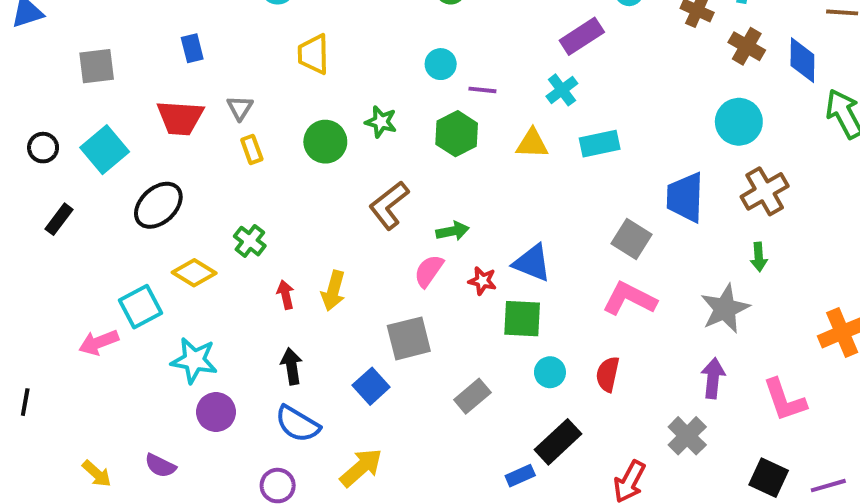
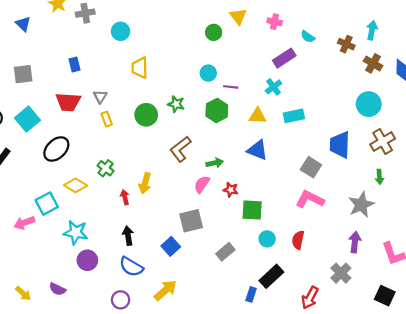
blue triangle: (532, 263) -> (257, 150), moved
yellow arrow: (333, 291) -> (145, 183), moved
blue rectangle: (520, 476) -> (251, 294), turned -48

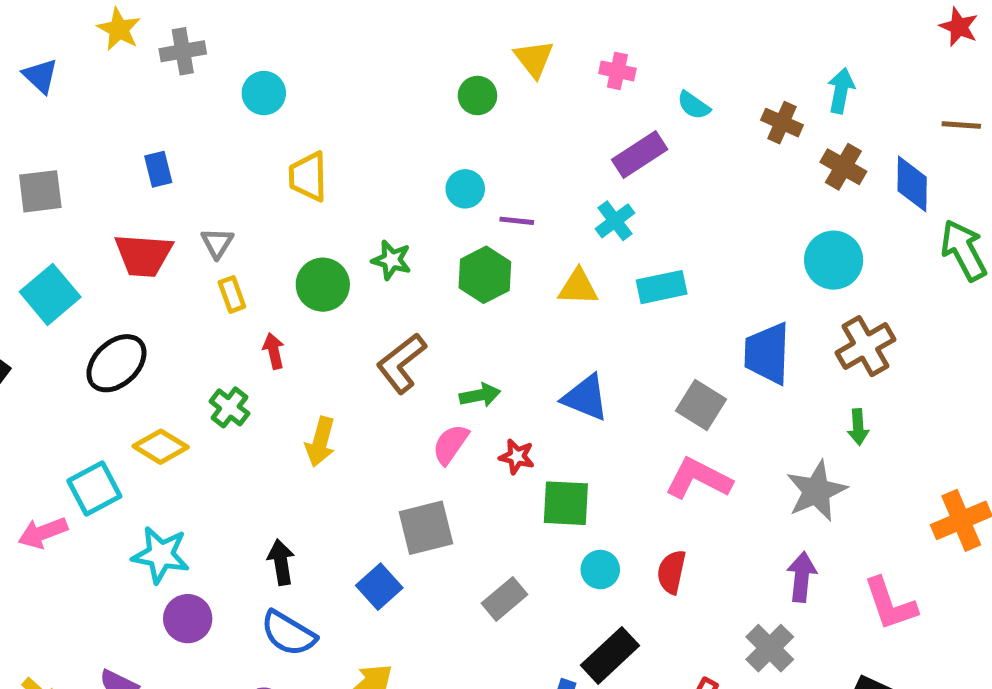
blue triangle: (257, 150) -> (586, 398), moved
red arrow: (125, 197) -> (274, 351), moved

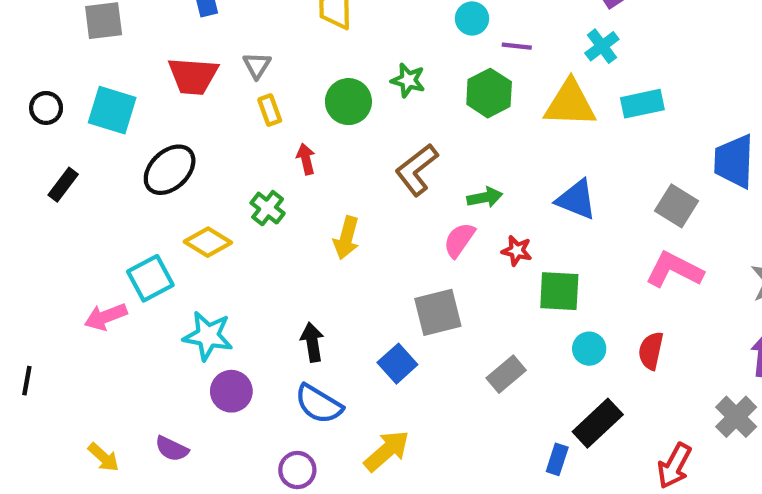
yellow triangle: (578, 287) -> (570, 104), size x1.5
cyan square: (50, 294) -> (112, 110), turned -33

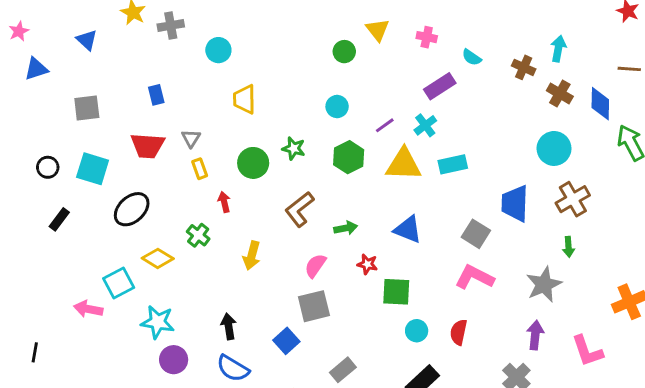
purple line: (517, 46) -> (385, 125), moved, turned -42
pink semicircle: (459, 240) -> (315, 266), moved
pink arrow: (106, 317) -> (88, 309), turned 32
gray rectangle: (506, 374) -> (343, 370), moved

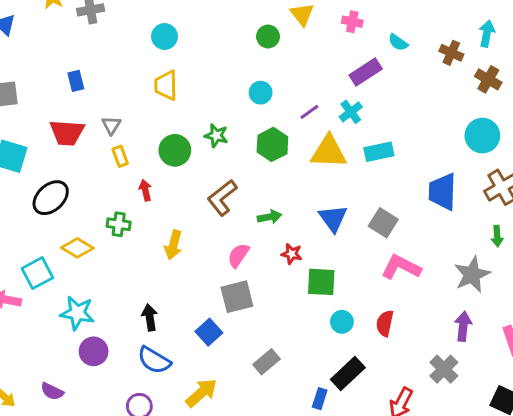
cyan circle: (218, 50) -> (164, 36), moved
blue triangle: (408, 229) -> (333, 218), turned 32
gray square: (476, 234) -> (383, 223), moved
green cross: (198, 235) -> (119, 224), turned -30

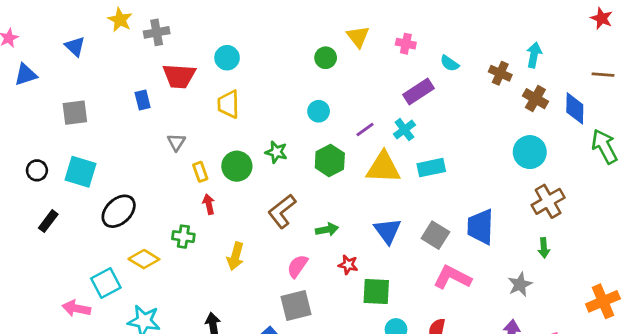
red trapezoid: (67, 133) -> (179, 76), moved
yellow rectangle: (120, 156) -> (200, 172), moved
blue trapezoid: (442, 192) -> (480, 227), moved
gray star: (472, 275) -> (520, 284), size x0.7

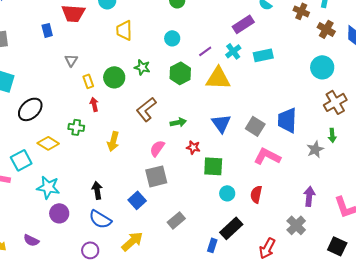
yellow trapezoid: (228, 104) -> (124, 30), moved
cyan rectangle: (431, 168) -> (263, 55), moved
gray star: (520, 284) -> (315, 149), moved

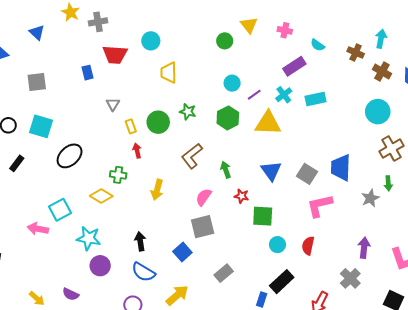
cyan circle: (172, 38) -> (232, 83), moved
green arrow: (178, 122) -> (226, 170), turned -98
yellow diamond: (48, 143) -> (101, 196), moved
pink L-shape: (267, 156) -> (320, 206), turned -40

